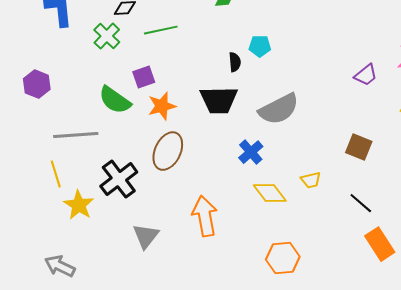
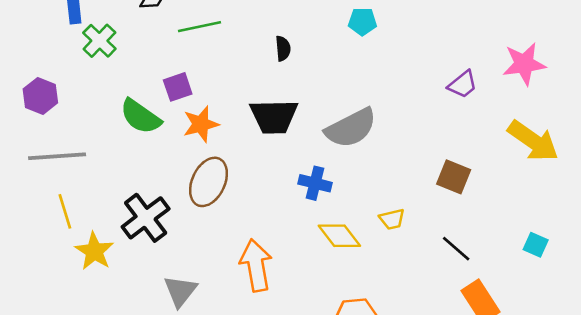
green cross: (107, 36) -> (99, 41), moved
cyan pentagon: (260, 46) -> (362, 22), moved
black semicircle: (235, 62) -> (283, 48), moved
gray line: (76, 135) -> (57, 156), moved
blue cross: (251, 152) -> (315, 183), turned -35

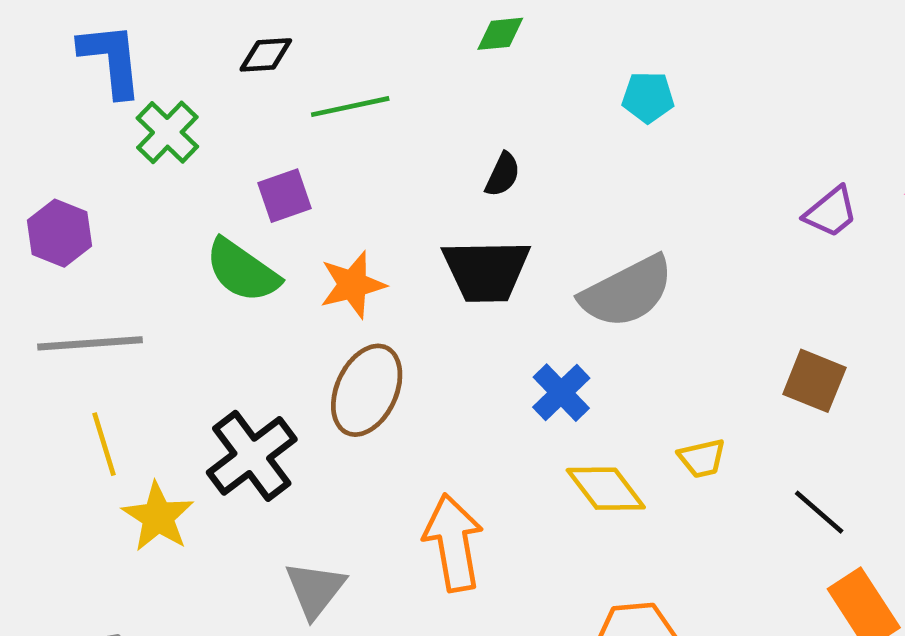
black semicircle: (283, 48) -> (503, 175), moved, turned 30
purple square: (178, 87) -> (285, 196), moved
blue cross: (315, 183) -> (561, 393), turned 32

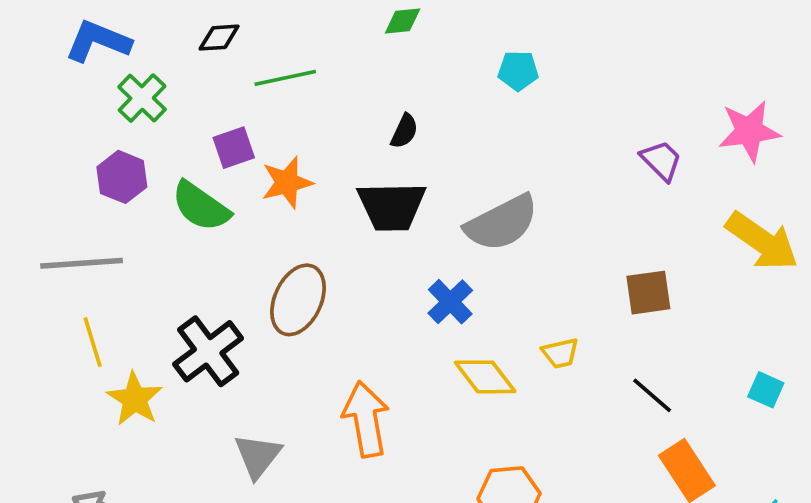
blue L-shape: (111, 60) -> (98, 41), turned -62
purple trapezoid: (831, 212) -> (661, 160), turned -96
purple hexagon: (59, 233) -> (122, 177), moved
orange star: (353, 285) -> (287, 182), moved
brown square: (814, 381) -> (648, 293), turned -30

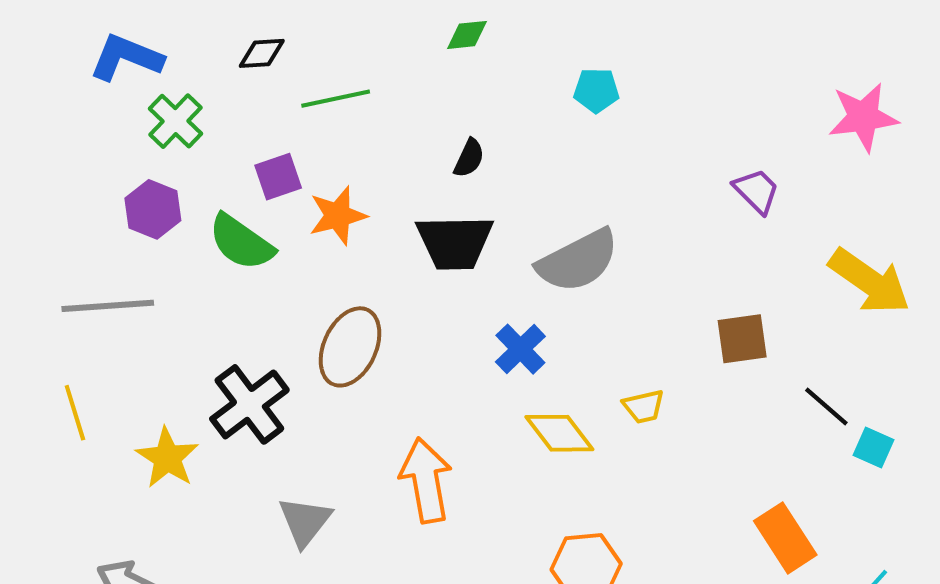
pink star: (749, 131) -> (863, 117), moved
yellow line: (93, 342) -> (75, 413), moved
black line: (652, 395) -> (826, 406), moved

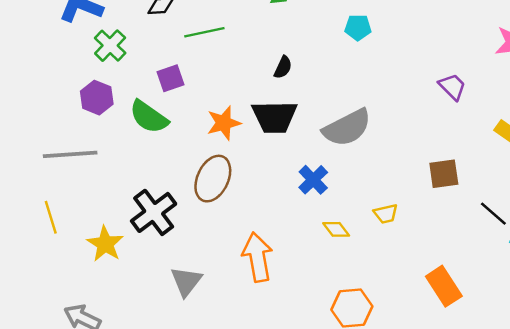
orange star: (338, 216) -> (224, 123), moved
yellow diamond: (559, 433) -> (336, 229), size x0.7
orange rectangle: (785, 538) -> (444, 286), moved

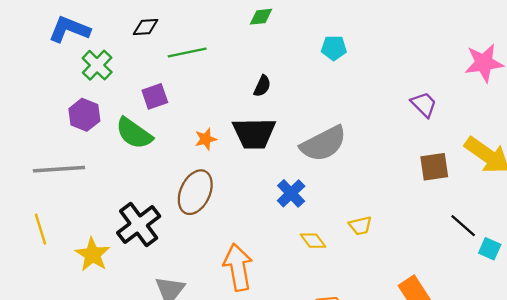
orange star: (224, 123) -> (206, 139), size x0.7
brown square: (444, 174) -> (434, 167), moved

